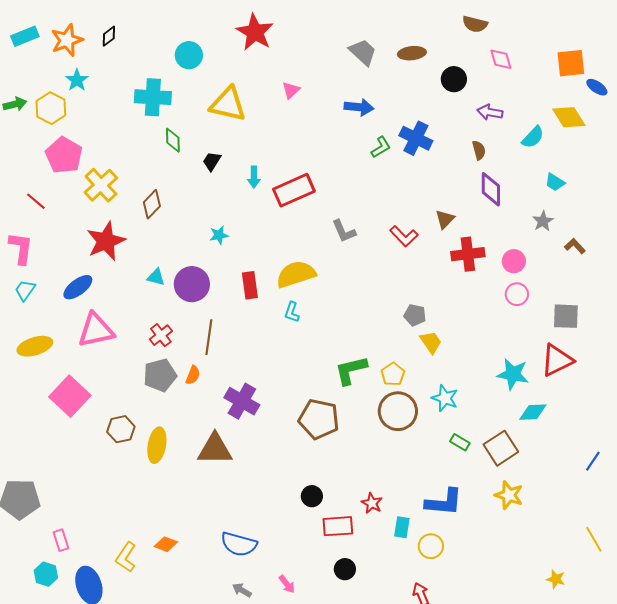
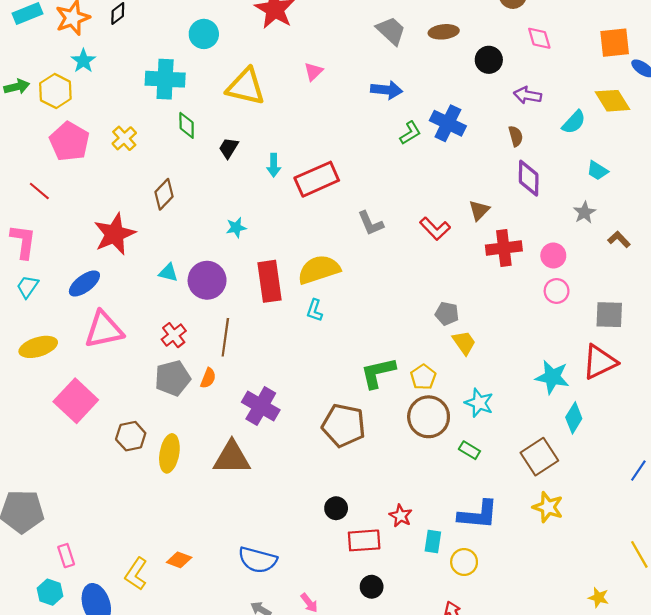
yellow cross: (101, 185) -> (124, 138), moved, size x0.7
red rectangle: (250, 285) -> (269, 281), size x1.4
cyan diamond: (533, 412) -> (574, 418), turned -56
green rectangle: (460, 442) -> (469, 450), moved

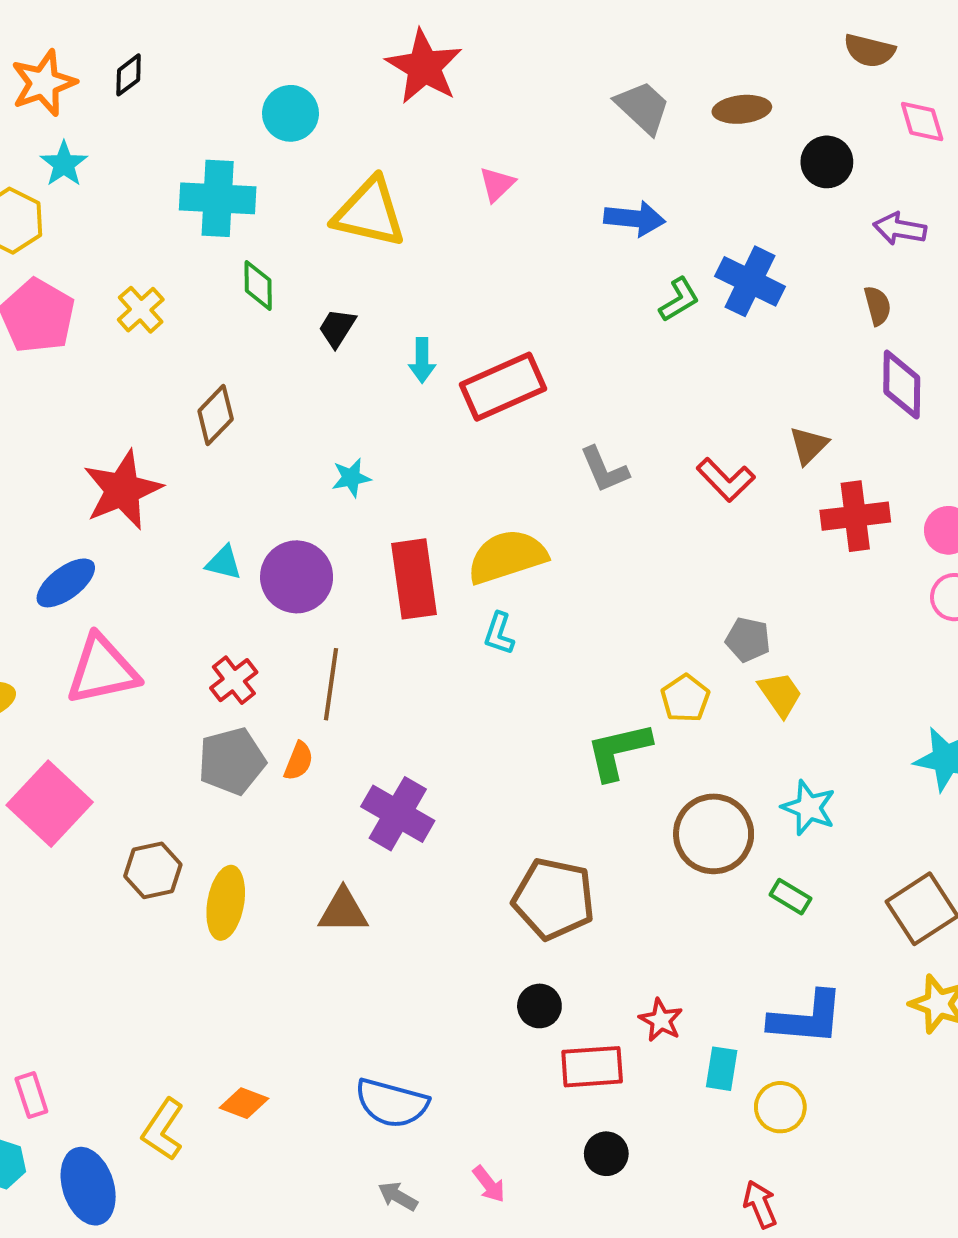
yellow pentagon: (423, 377) -> (685, 698), moved
brown pentagon: (344, 425) -> (554, 899), moved
brown triangle: (232, 458) -> (343, 911), size x0.7

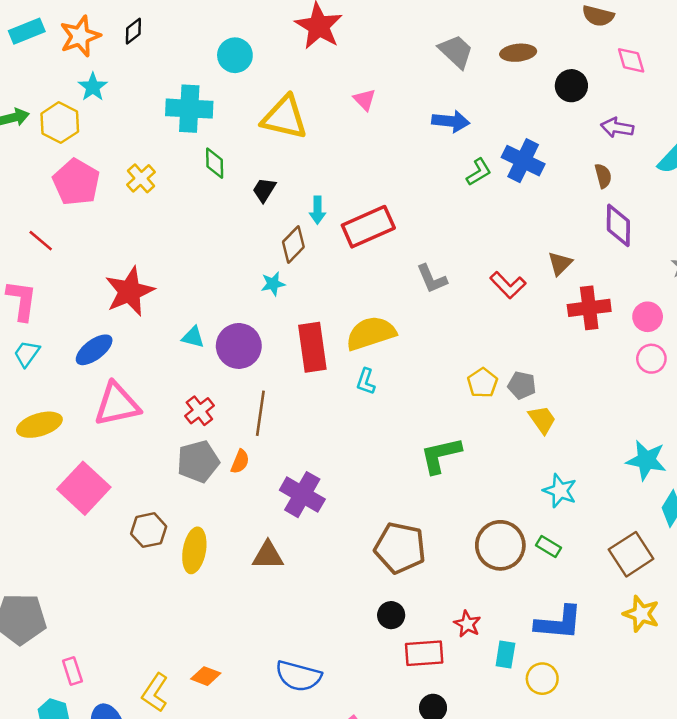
pink triangle: (497, 184) -> (364, 100), turned -30
brown diamond: (216, 415) -> (293, 244), moved
yellow pentagon: (685, 698) -> (483, 383), moved
brown circle: (714, 834) -> (500, 545), moved

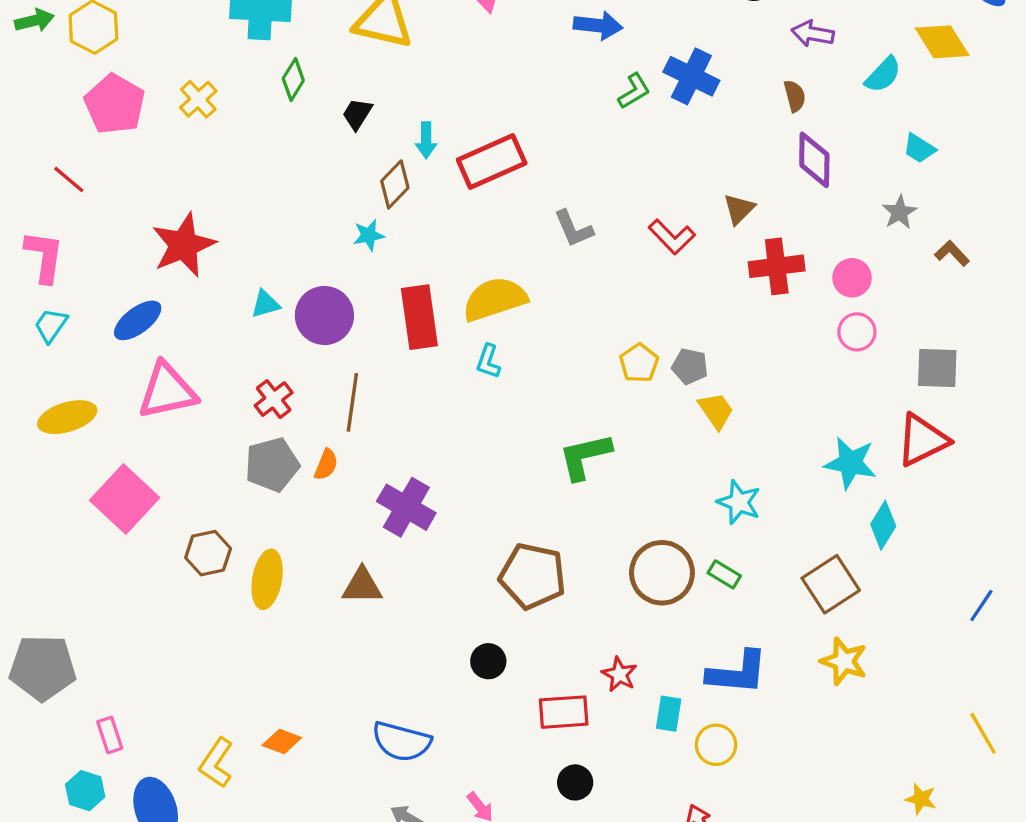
green diamond: (215, 163) -> (293, 80), turned 32
cyan triangle: (193, 337) -> (265, 304), turned -30
black circle: (391, 615) -> (488, 661), moved

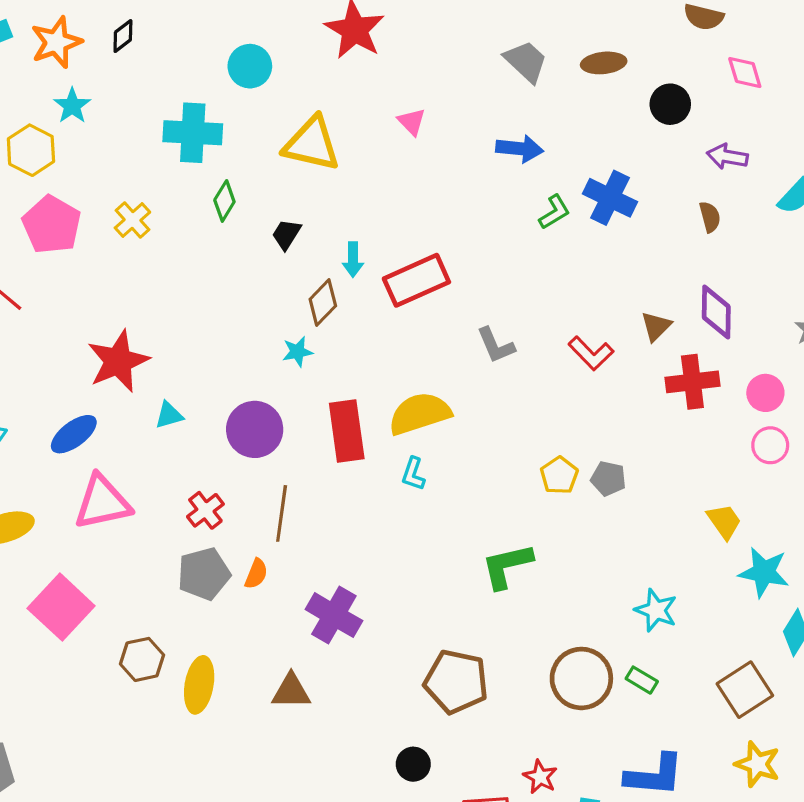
purple diamond: (814, 160) -> (716, 312), moved
cyan triangle: (265, 304) -> (169, 415), moved
yellow trapezoid: (716, 411) -> (724, 521), moved

